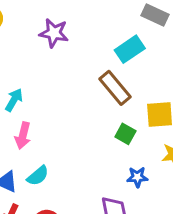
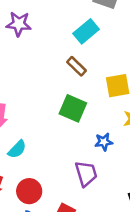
brown rectangle: (115, 88) -> (77, 66), size x0.7
green square: (125, 134) -> (73, 108), moved, size x1.5

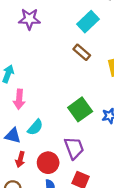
green square: (73, 108) -> (80, 109), moved, turned 35
purple trapezoid: (86, 174) -> (74, 148), moved

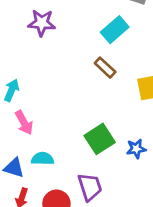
pink arrow: (19, 99) -> (24, 123), turned -36
cyan semicircle: (35, 127) -> (43, 159), turned -132

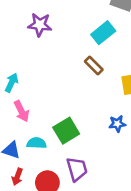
green square: (100, 139) -> (66, 131), moved
blue star: (136, 149) -> (117, 124), moved

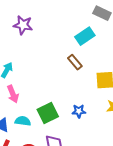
purple star: (40, 25) -> (23, 25), moved
blue star: (117, 124) -> (79, 111), moved

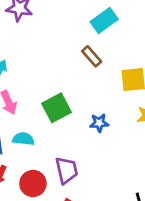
green square: (48, 113) -> (56, 108), moved

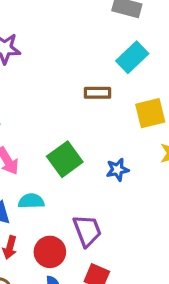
cyan rectangle: (104, 21) -> (132, 57), moved
brown rectangle: (92, 56) -> (98, 93), turned -40

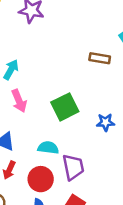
cyan semicircle: (31, 201) -> (48, 148), moved

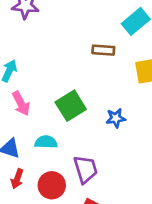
cyan semicircle: (48, 148) -> (46, 142), moved

